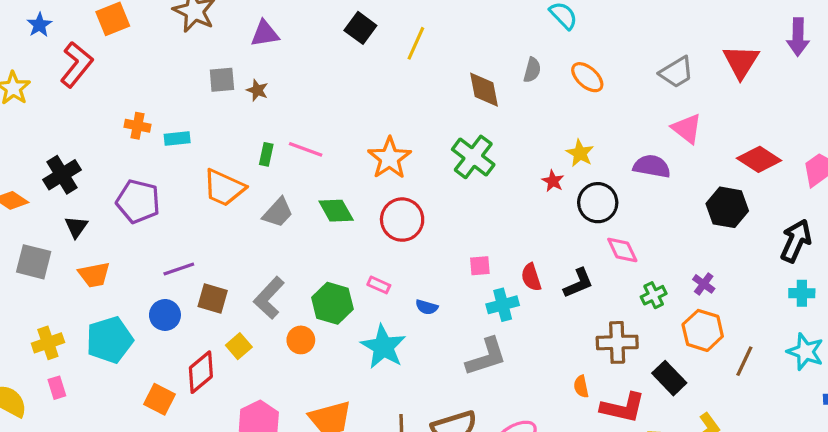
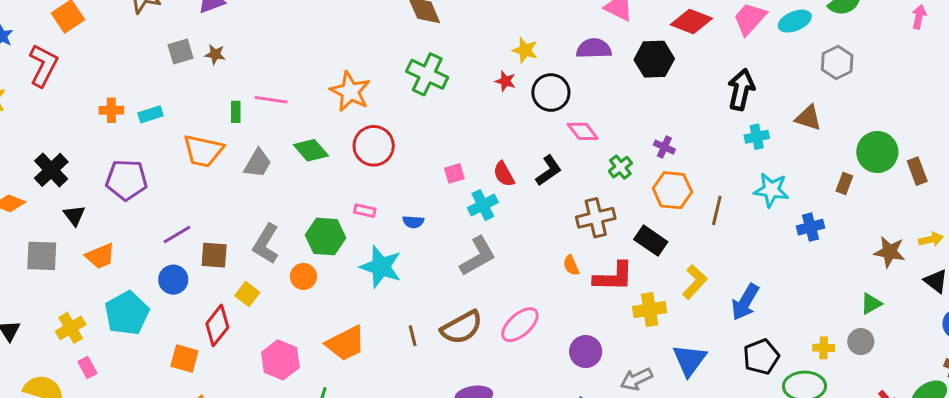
black hexagon: (727, 207) -> (654, 59), moved

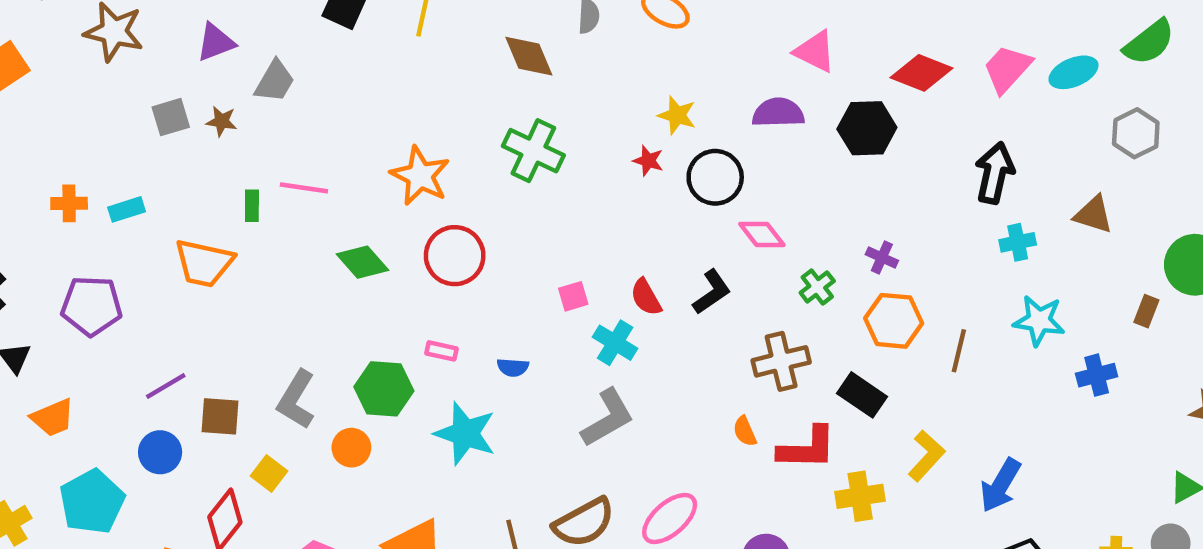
gray trapezoid: (258, 163) -> (275, 81), moved
cyan cross: (483, 205) -> (615, 343), turned -32

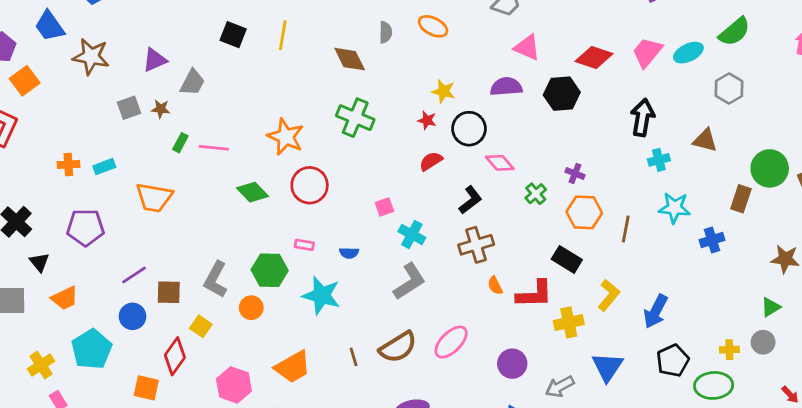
green rectangle: (252, 206) -> (180, 143), moved, turned 30
red semicircle: (646, 297) -> (431, 161), moved, turned 90
brown rectangle: (1146, 311) -> (741, 199), size x1.4
brown cross: (781, 361) -> (476, 245), moved

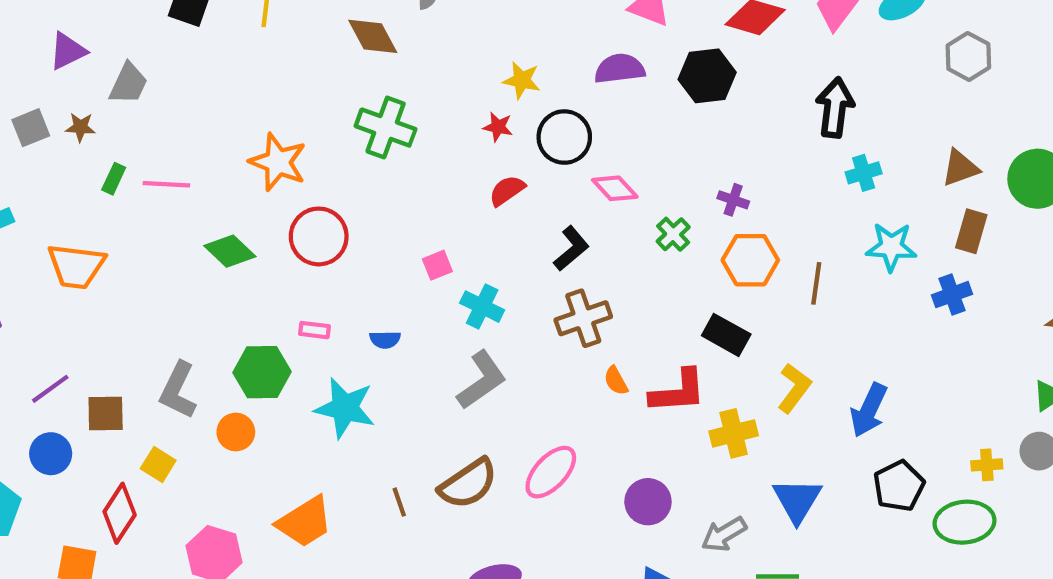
brown triangle: (705, 140) -> (960, 168), moved, turned -32
brown rectangle: (741, 199) -> (971, 231), moved

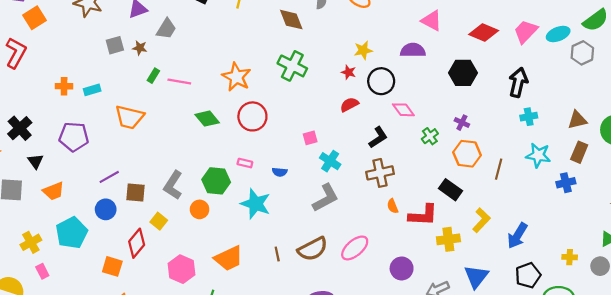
gray hexagon: (968, 56) -> (582, 53), moved
black hexagon: (707, 76) -> (463, 73), moved
yellow star: (522, 80) -> (363, 50), turned -30
yellow cross: (987, 465) -> (570, 257), moved

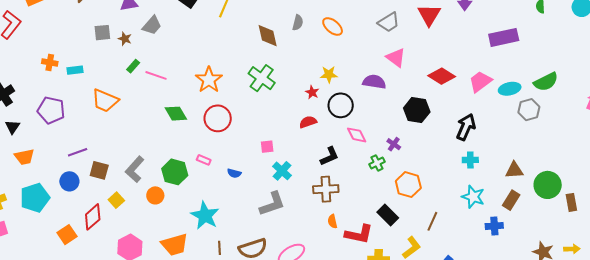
purple cross: (462, 123) -> (394, 144), moved
brown line: (499, 169) -> (432, 221), moved
cyan star: (256, 204) -> (205, 216), moved
orange square: (112, 266) -> (67, 235), turned 30

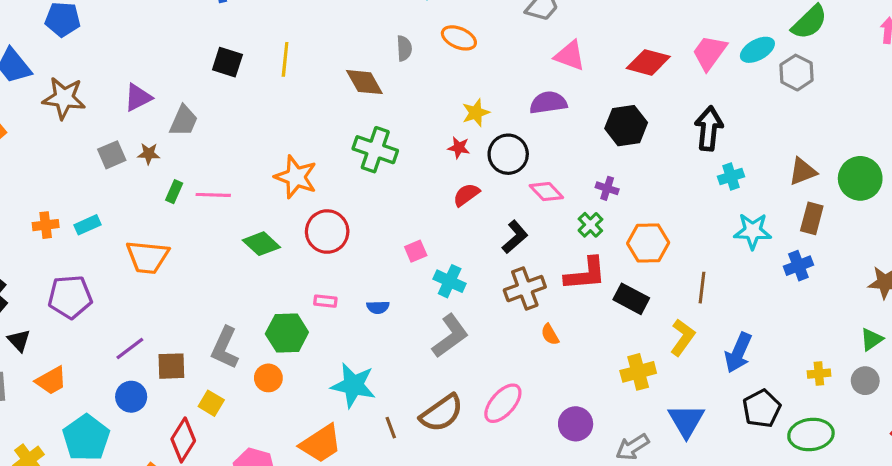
red L-shape: (359, 234) -> (585, 274), moved

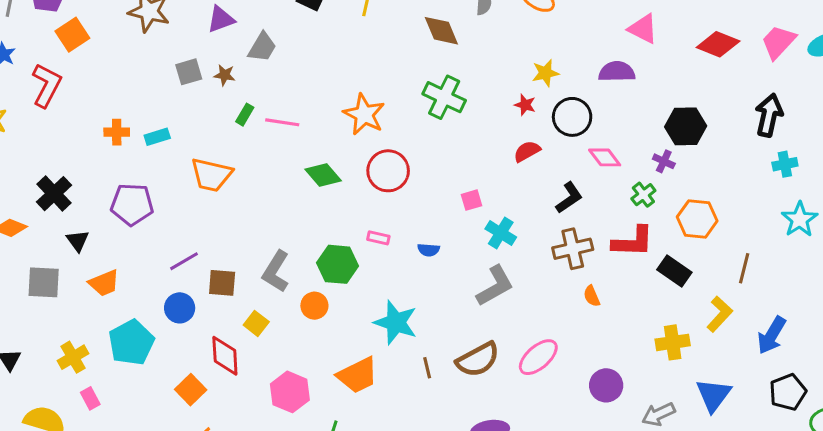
black hexagon: (626, 126) -> (686, 126), moved
cyan star: (753, 231) -> (800, 219), turned 30
red diamond: (183, 440) -> (225, 356), turned -42

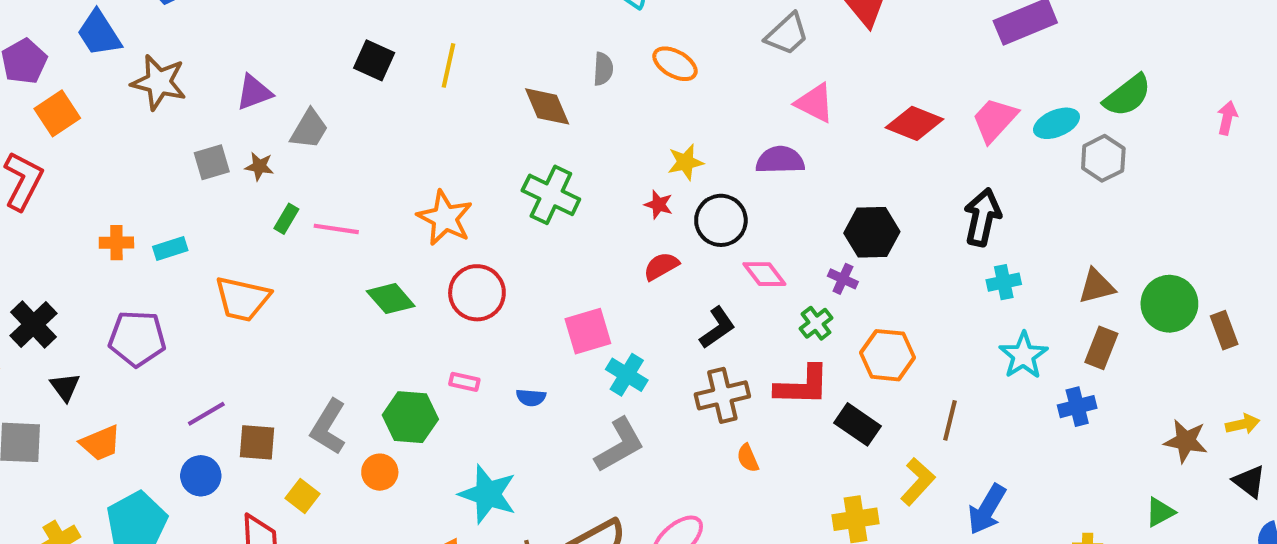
pink square: (471, 200) -> (588, 331), size x1.6

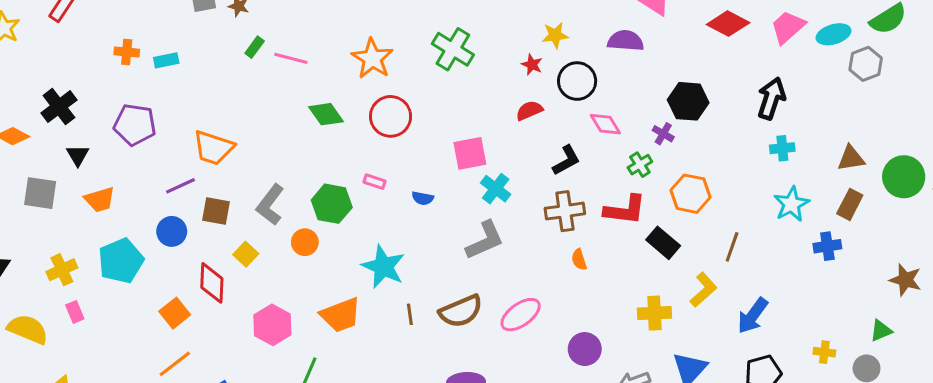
orange trapezoid: (242, 299) -> (213, 148), moved

